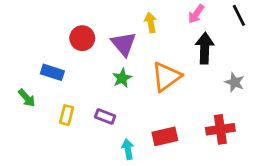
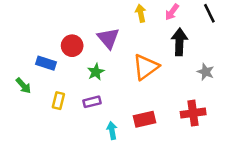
yellow arrow: (151, 22) -> (141, 13), moved
red circle: (82, 38) -> (72, 46), moved
green star: (122, 78) -> (96, 72), moved
purple rectangle: (105, 116) -> (92, 102), turned -35

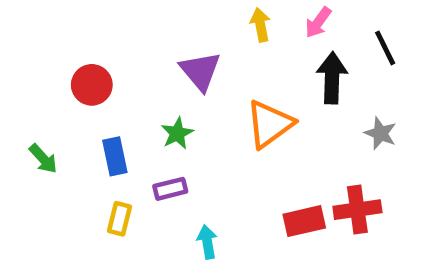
black line: (209, 13) -> (385, 48), moved
red circle: (72, 46) -> (92, 85), moved
blue rectangle: (46, 63) -> (115, 156), moved, turned 60
yellow rectangle: (58, 101) -> (119, 219), moved
red rectangle: (144, 119) -> (304, 221), moved

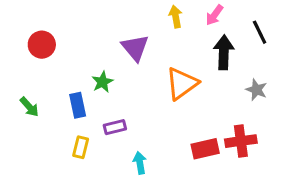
red circle: (92, 85) -> (42, 45), moved
green star: (177, 133) -> (102, 82), moved

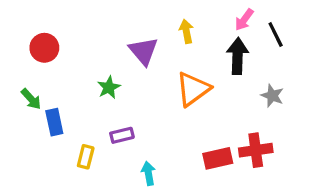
pink arrow: (214, 15) -> (244, 20), moved
yellow arrow: (176, 17) -> (186, 31), moved
blue rectangle: (78, 105) -> (54, 122), moved
green arrow: (29, 107) -> (31, 99), moved

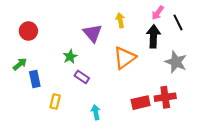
gray star: (272, 96) -> (176, 62), size x1.5
green arrow: (31, 99) -> (20, 64), turned -88
purple rectangle: (122, 135) -> (82, 77), moved, turned 48

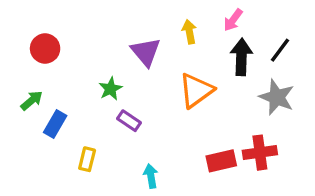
pink arrow: (158, 13) -> (233, 20), moved
black line: (178, 22) -> (280, 50), moved, turned 63
blue rectangle: (35, 79) -> (55, 124), turned 42

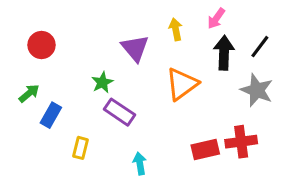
purple rectangle: (129, 121) -> (119, 112), size x1.4

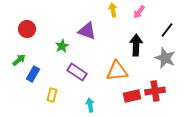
yellow arrow: (176, 29) -> (113, 10), moved
purple triangle: (135, 48) -> (87, 31), turned -30
black arrow: (224, 53) -> (136, 45), moved
green star: (102, 82) -> (62, 46), moved
orange triangle: (182, 84) -> (117, 71), moved, turned 30

